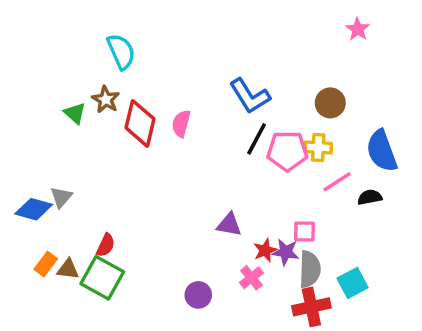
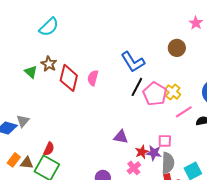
cyan semicircle: (121, 51) -> (49, 27), moved, turned 70
brown circle: (330, 103) -> (177, 48), moved
yellow cross: (318, 147) -> (173, 92), turned 35
pink pentagon: (287, 151) -> (155, 94), turned 30

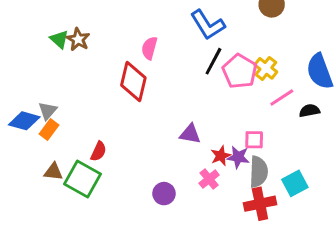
brown star: (49, 64) -> (78, 39), moved
red diamond: (69, 78) -> (133, 82), moved
red semicircle: (49, 149) -> (99, 151), moved
orange rectangle: (14, 160) -> (49, 130), moved

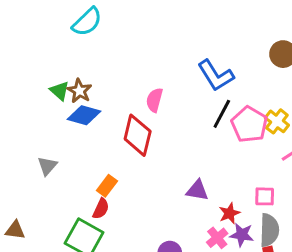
blue diamond: (24, 121) -> (84, 115), moved
orange rectangle: (49, 130) -> (107, 186), moved
purple star: (238, 157) -> (242, 235), moved
brown triangle: (53, 172) -> (15, 230), moved

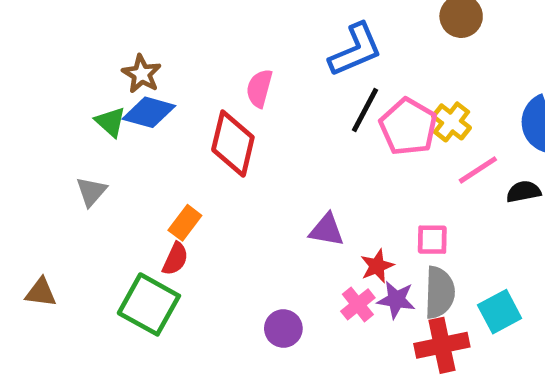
blue L-shape: (216, 75) -> (355, 50), turned -81
green triangle: (60, 91) -> (110, 122), moved

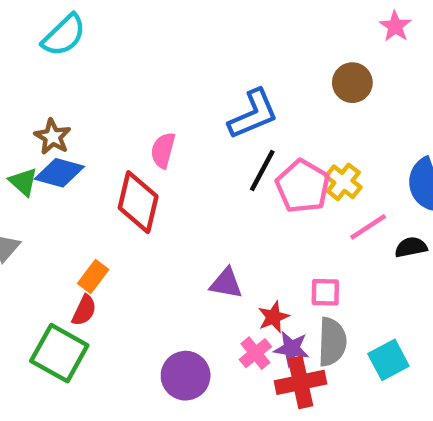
purple circle: (283, 328) -> (186, 376), size x1.4
red cross: (442, 345) -> (301, 382), moved

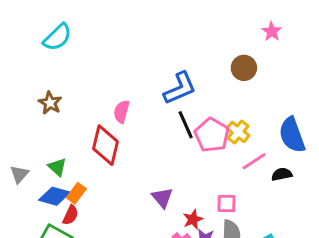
black line: (262, 171) -> (186, 125), turned -52
blue diamond: (59, 173) -> (54, 196), moved
green triangle: (23, 182) -> (57, 167), moved
purple triangle: (226, 283) -> (162, 198), turned 40

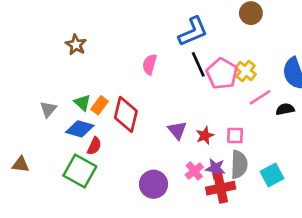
pink semicircle: (121, 112) -> (150, 64), moved
red diamond: (105, 145) -> (126, 114), moved
orange rectangle: (76, 193) -> (100, 105), moved
red star: (193, 219) -> (205, 135), moved

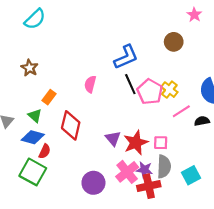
orange rectangle: (100, 105) -> (49, 97), moved
red star: (205, 135) -> (136, 143), size x1.6
pink cross: (194, 171) -> (127, 172), size x1.5

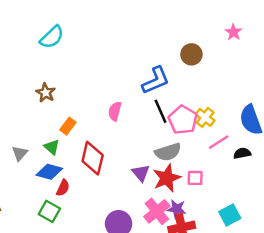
brown circle: (174, 42) -> (191, 54), moved
gray semicircle: (164, 167) -> (168, 152), moved, turned 70
green square: (33, 172) -> (49, 211), size x0.7

